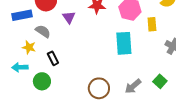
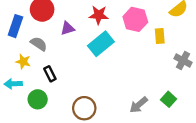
blue rectangle: (22, 15) -> (15, 26), turned -60
purple triangle: (69, 17) -> (68, 28), turned 48
cyan rectangle: (124, 43) -> (101, 44), moved, turned 55
brown circle: (99, 88) -> (84, 108), moved

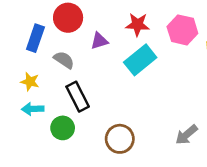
yellow star: (23, 62) -> (30, 82), moved
black rectangle: (50, 74) -> (78, 97), size x1.5

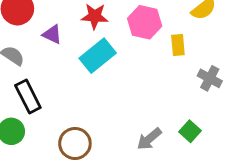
purple triangle: (99, 41) -> (52, 34), turned 42

